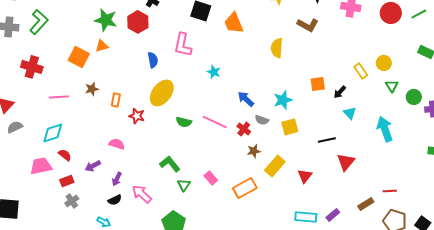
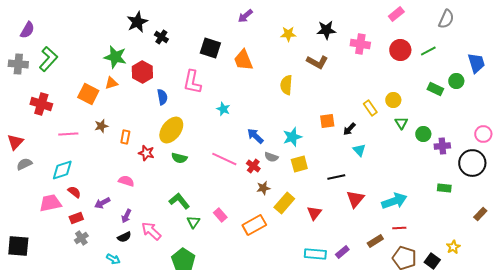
red hexagon: (138, 22) -> (142, 72), moved
green semicircle: (184, 122) -> (179, 158), moved
cyan arrow: (385, 129) -> (394, 201), moved, turned 90

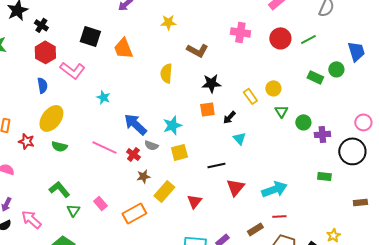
black star: (326, 30) -> (211, 83), moved
red hexagon: (142, 72) -> (45, 52), moved
pink L-shape: (192, 82) -> (72, 70), turned -65
blue arrow: (255, 136) -> (135, 124), size x1.4
brown rectangle: (480, 214) -> (360, 202), turned 40

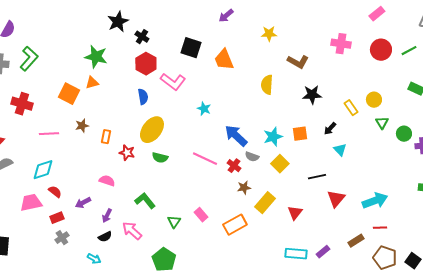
orange square: (207, 109) -> (300, 134), moved
yellow square: (179, 152) -> (280, 164), turned -30
green L-shape: (59, 189) -> (145, 201), moved

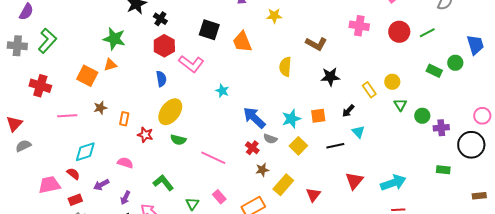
yellow star: (269, 34) -> (274, 16), moved
pink line: (205, 159) -> (213, 158), moved
cyan diamond: (43, 170) -> (85, 152), moved
black line: (317, 177) -> (335, 146), moved

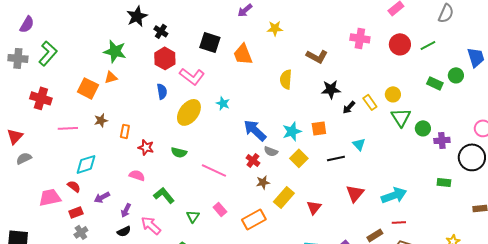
green triangle: (400, 105) -> (401, 117), size x1.5
black arrow: (348, 111) -> (349, 107), moved
yellow ellipse: (170, 112) -> (189, 112), moved
pink semicircle: (125, 163) -> (137, 175), moved

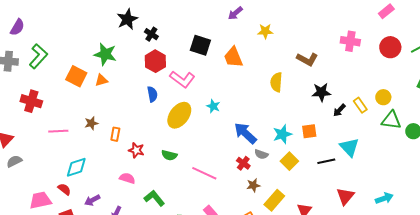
orange square: (88, 88) -> (76, 76), moved
green triangle: (401, 117) -> (391, 120), turned -50
cyan triangle: (359, 144) -> (349, 147), size x1.5
cyan arrow: (394, 195) -> (384, 198), size x0.7

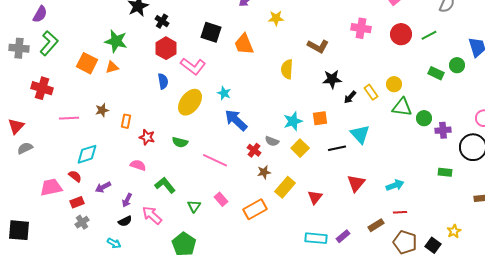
purple semicircle: (17, 27) -> (40, 14), moved
blue arrow: (245, 133) -> (236, 120), moved

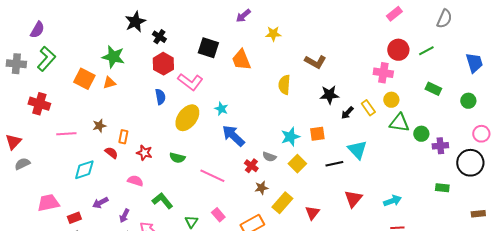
pink cross: (361, 28) -> (383, 73), moved
green circle: (457, 65) -> (468, 101), moved
red semicircle: (75, 176) -> (111, 153), moved

